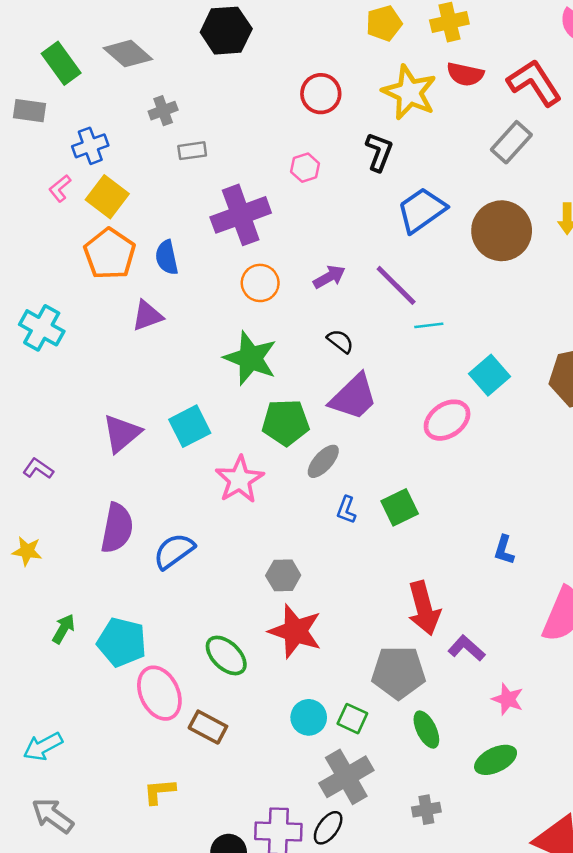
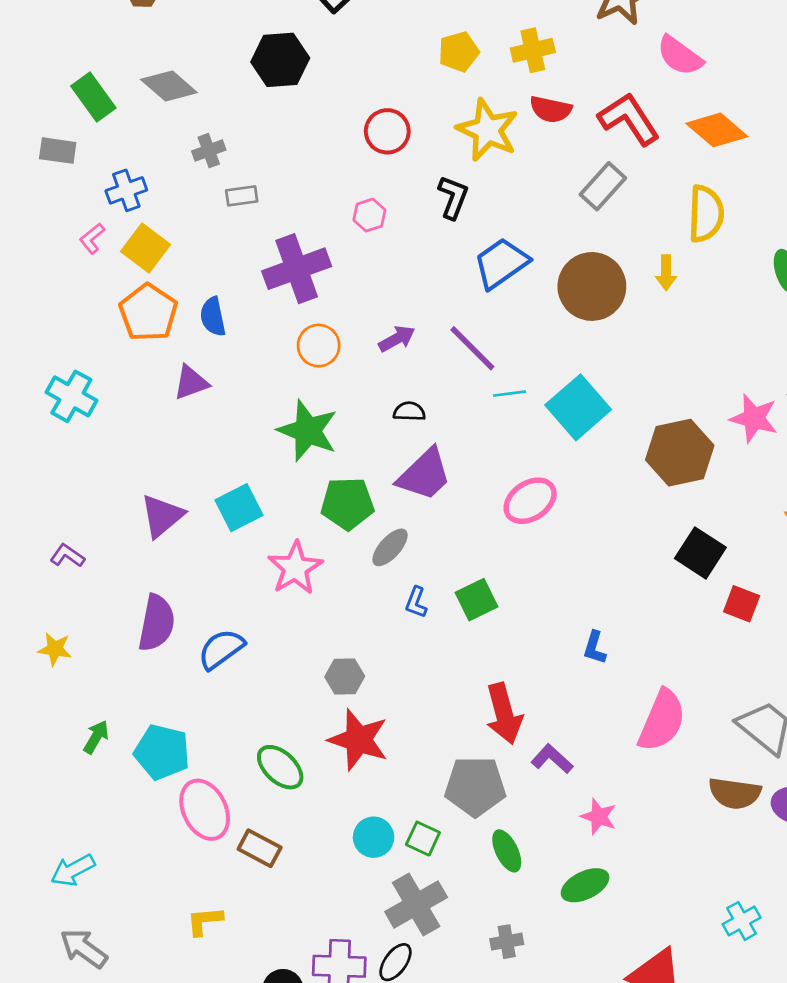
black semicircle: (340, 341) -> (409, 411), turned -36
cyan square: (489, 375) -> (578, 407), moved, size x1.4

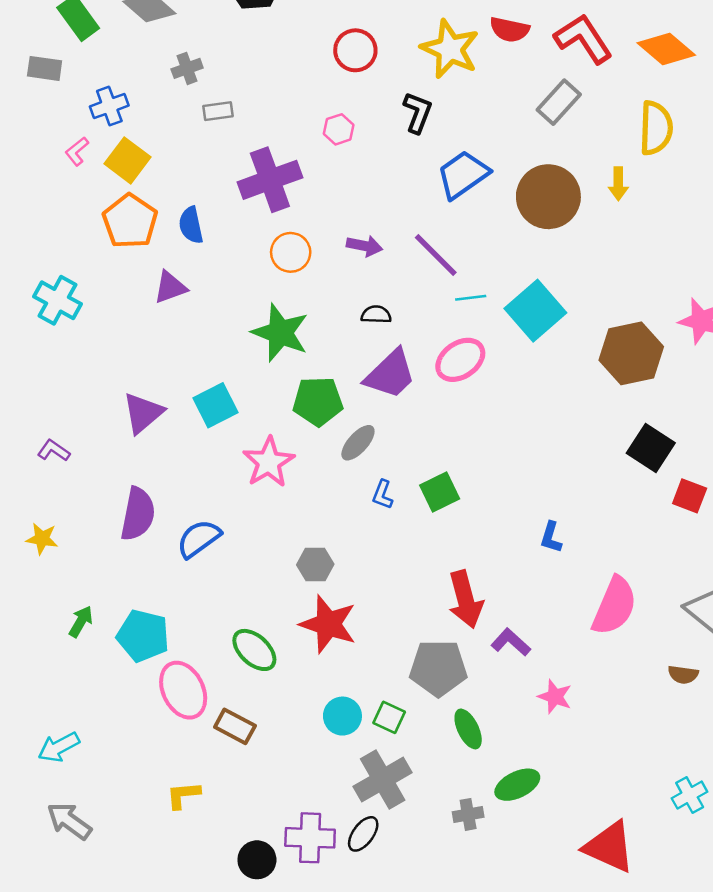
purple arrow: (397, 339) -> (364, 246), turned 40
pink ellipse: (530, 501) -> (460, 360), moved
brown semicircle: (735, 793) -> (683, 675), size x0.6
green ellipse: (585, 885) -> (517, 785), moved

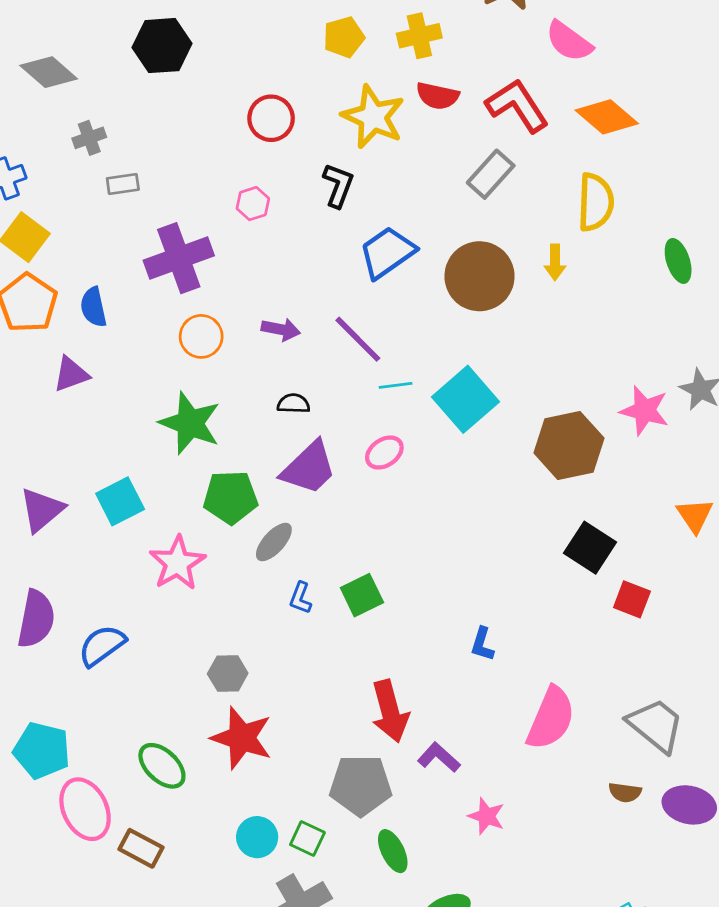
pink ellipse: (460, 360) -> (384, 453), size x0.7

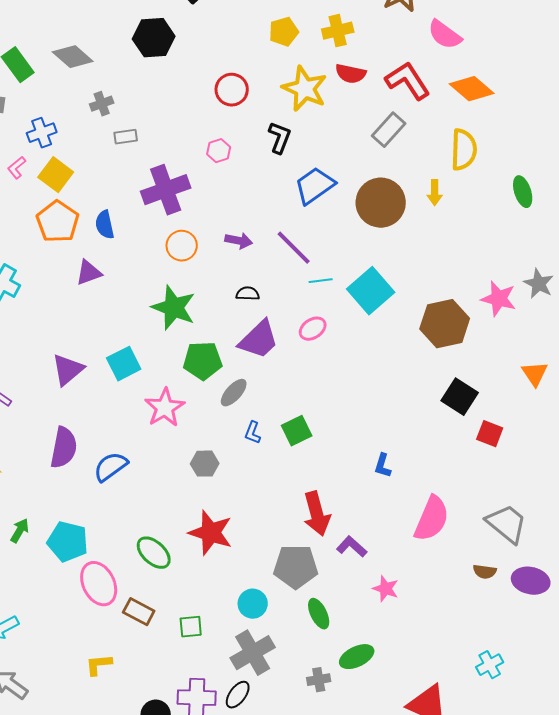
gray hexagon: (228, 673) -> (205, 464), moved
cyan circle: (257, 837) -> (253, 604), moved
green square: (307, 839) -> (191, 627), moved, turned -30

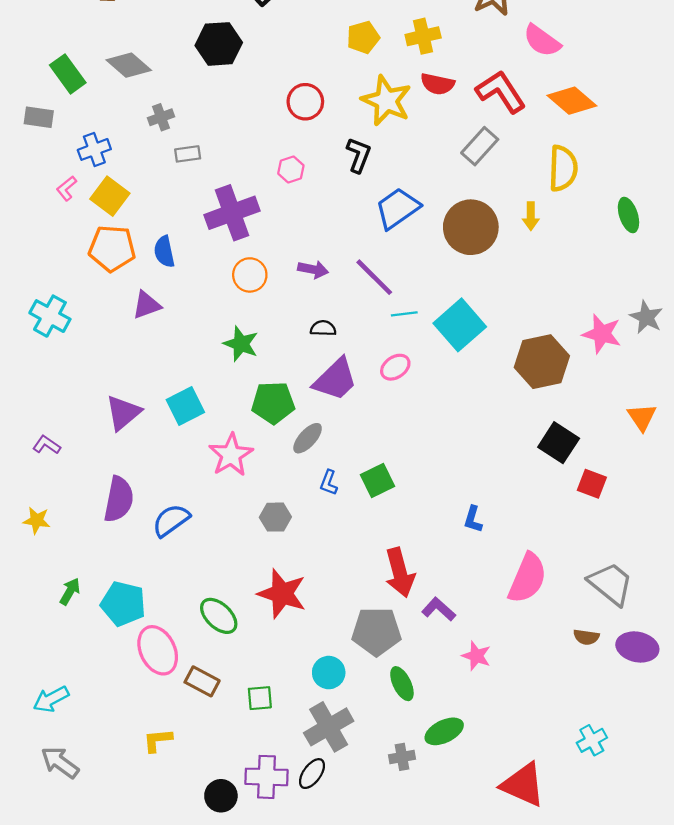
orange pentagon: (58, 222) -> (112, 248), turned -30
green star: (174, 308) -> (241, 344), size x0.7

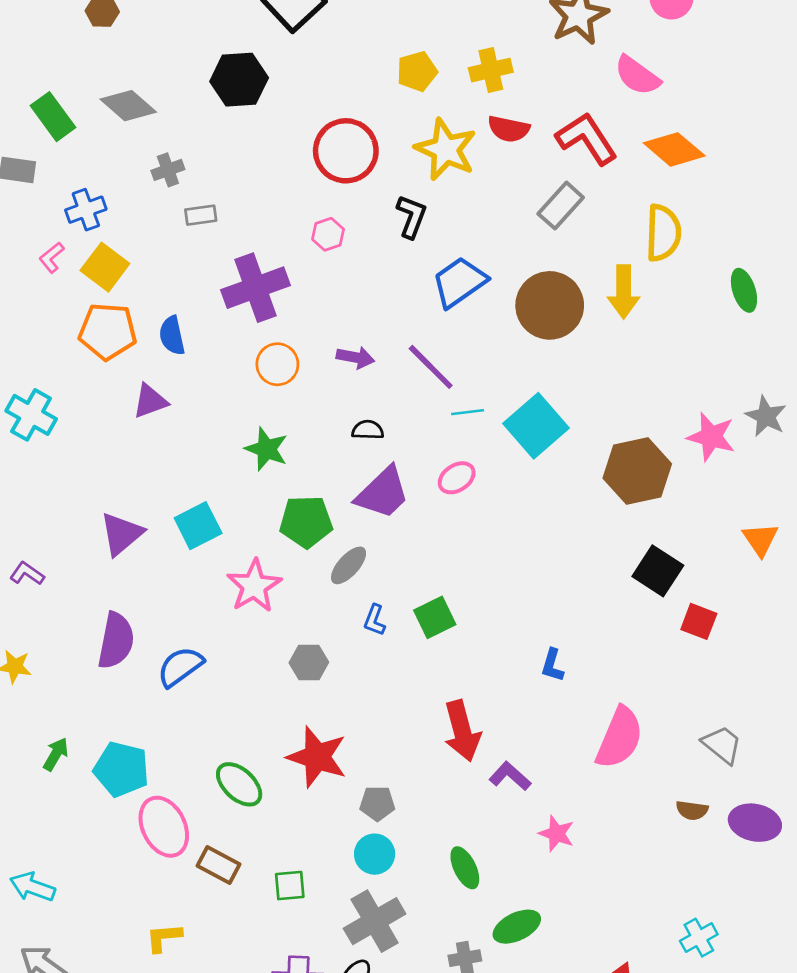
red circle: (305, 102) -> (346, 151), size x1.4
yellow arrow: (531, 216) -> (624, 292), size x1.5
gray trapezoid: (611, 584) -> (722, 745), size x0.7
gray pentagon: (376, 631) -> (377, 803), moved, size x0.6
cyan arrow: (51, 699) -> (32, 887), turned 48

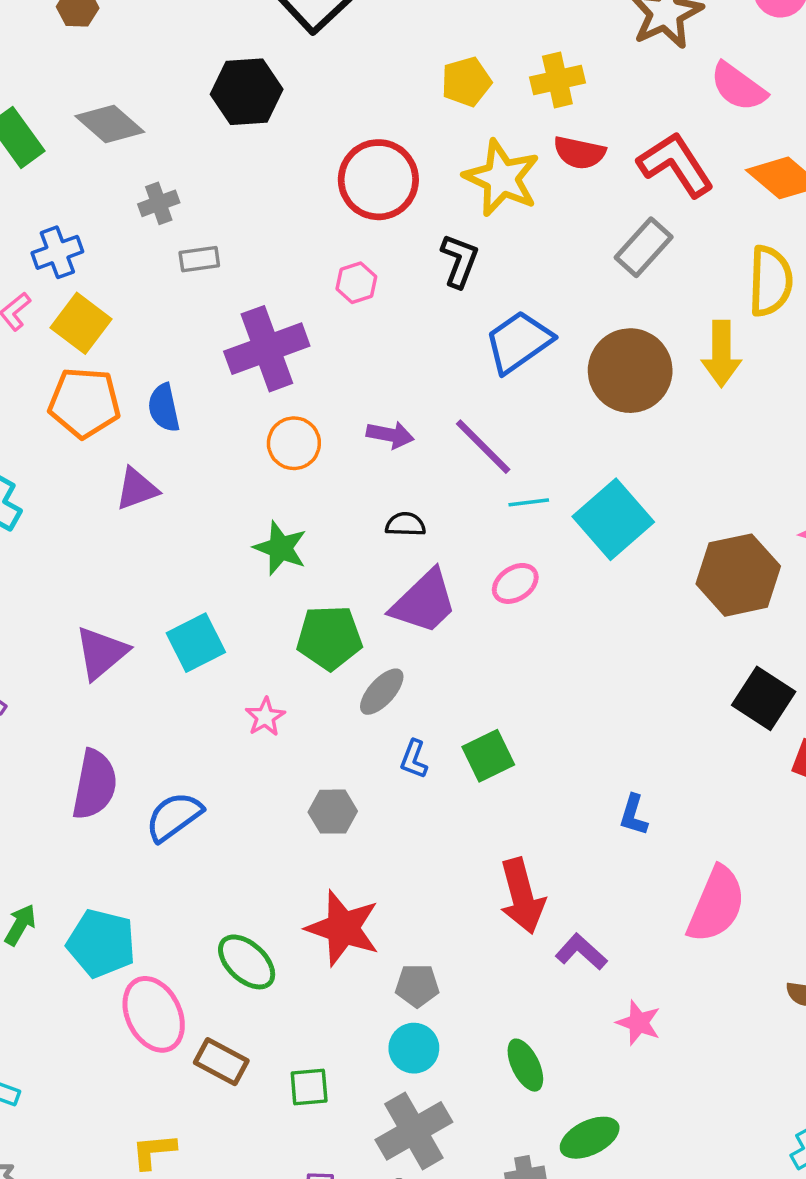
pink star: (254, 586) -> (265, 717), size x0.6

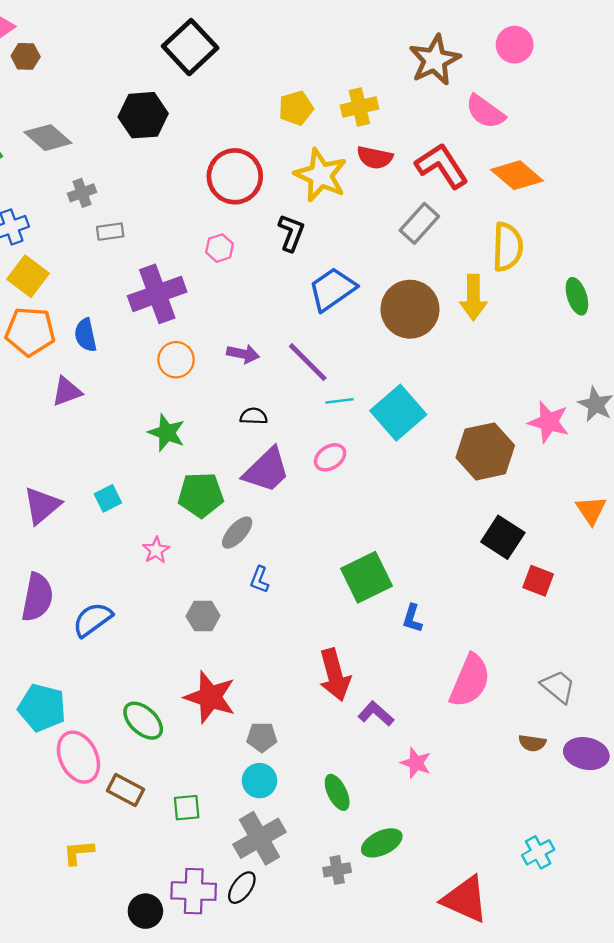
cyan square: (196, 643) -> (108, 498), size x0.7
green square: (488, 756) -> (366, 577), moved, size x1.4

